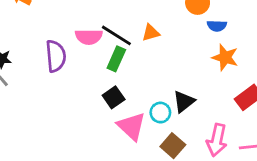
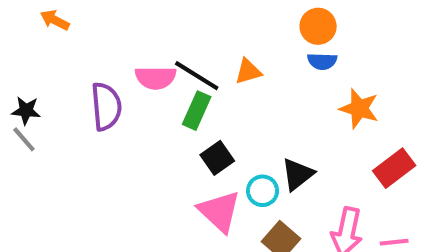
blue semicircle: (217, 26) -> (322, 61), moved
black square: (114, 97) -> (217, 158), moved

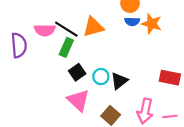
orange triangle: (248, 72) -> (93, 27), size x1.5
orange star: (359, 109) -> (152, 24), moved
red rectangle: (394, 168) -> (170, 78), turned 48
cyan circle: (263, 191) -> (101, 77), moved

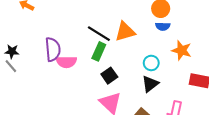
orange star: (152, 24) -> (182, 50), moved
pink semicircle: (45, 30) -> (66, 62), moved
cyan circle: (101, 77) -> (151, 63), moved

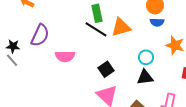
purple semicircle: (53, 49) -> (40, 35), moved, turned 30
green rectangle: (99, 51) -> (97, 13), moved, turned -36
black triangle: (150, 84) -> (145, 77), turned 30

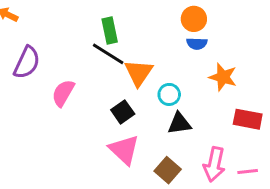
orange triangle: (121, 27) -> (139, 73), moved, turned -40
pink semicircle: (65, 56) -> (63, 93), turned 120
cyan circle: (146, 57) -> (169, 94), moved

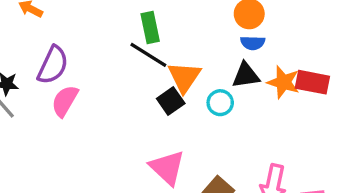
pink semicircle: (63, 93) -> (65, 101), moved
black square: (123, 112) -> (171, 101), moved
red rectangle: (248, 119) -> (312, 82), moved
black triangle: (179, 124) -> (246, 75), moved

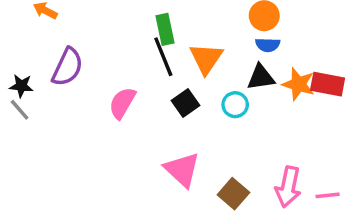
black line: (148, 55) -> (163, 57), turned 36
orange triangle: (184, 77) -> (206, 58), moved
pink semicircle: (65, 101) -> (122, 103), moved

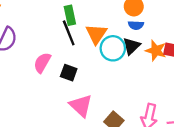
black triangle: (261, 77) -> (132, 46), turned -36
black square: (186, 103) -> (69, 73), moved, turned -35
cyan circle: (235, 105) -> (113, 48), moved, size x1.5

